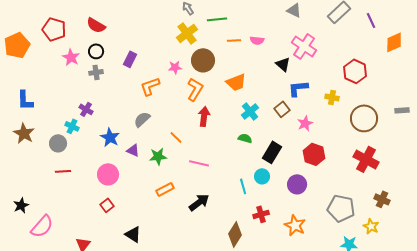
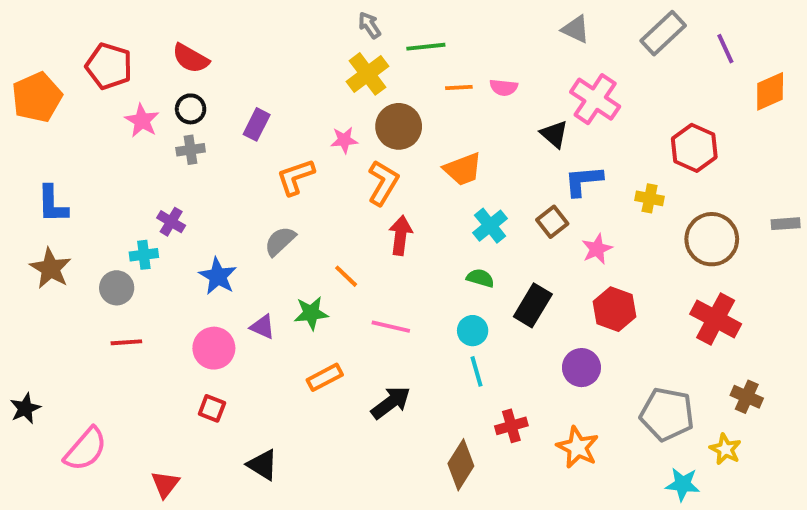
cyan cross: (72, 126) -> (144, 255), turned -32
purple triangle: (133, 150) -> (263, 327), moved
cyan circle: (262, 176) -> (473, 331), moved
black star: (21, 205) -> (25, 408), moved
red square: (107, 205) -> (212, 408), turned -32

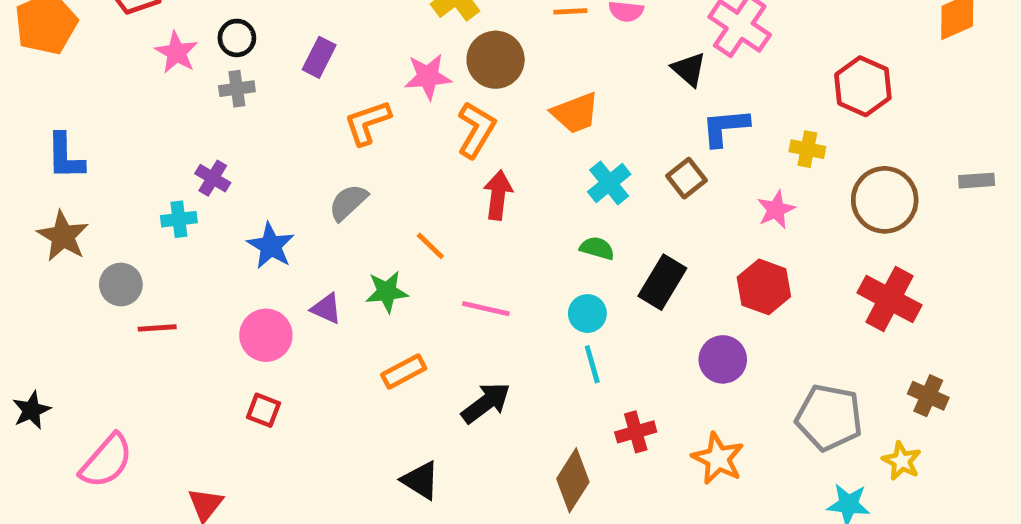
pink star: (344, 140) -> (428, 77), size x1.4
pink star: (597, 249) -> (776, 210), moved
gray circle: (117, 288) -> (121, 284), moved
black triangle: (263, 465) -> (421, 480), moved

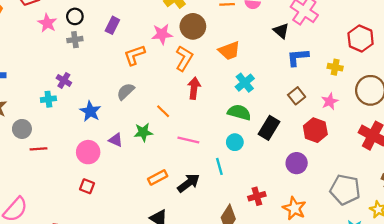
brown square: (686, 178) -> (297, 96), moved
pink star: (776, 210) -> (330, 101), moved
green semicircle: (597, 248) -> (239, 112), size x1.5
cyan line: (592, 364) -> (219, 166), moved
orange rectangle: (404, 371) -> (158, 177), moved

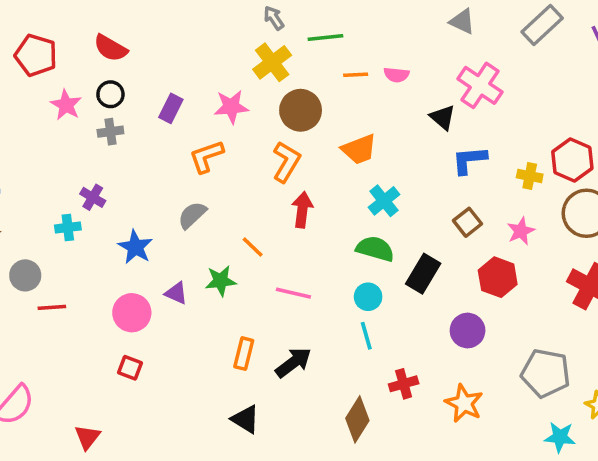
pink star: (162, 34) -> (231, 107), moved
red hexagon: (361, 39) -> (572, 160), moved
cyan line: (219, 166) -> (366, 336), moved
orange rectangle: (158, 177) -> (244, 354), turned -48

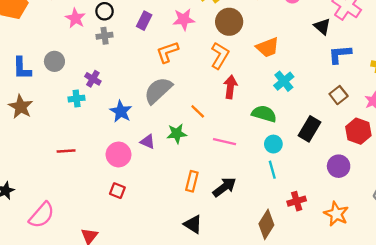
gray semicircle: (192, 215) -> (158, 90), size x1.5
green semicircle: (375, 249) -> (264, 114), moved
gray circle: (25, 275) -> (54, 61), moved

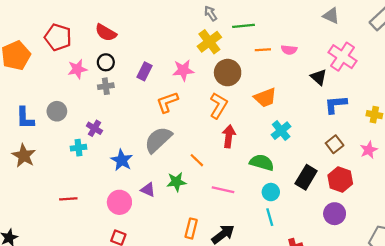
pink star: (75, 18) -> (77, 69), turned 30
red hexagon: (358, 131) -> (340, 180), moved

